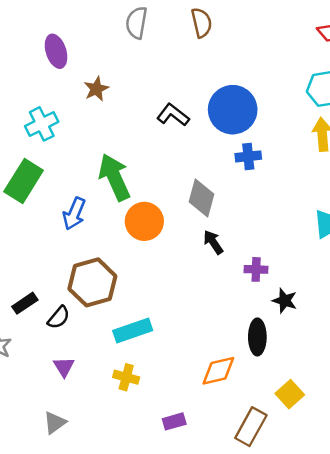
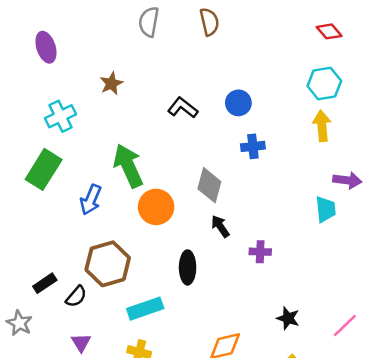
purple ellipse: (56, 51) -> (46, 47), moved
blue circle: (233, 110) -> (238, 103), size x0.6
black star: (285, 301) -> (288, 318), moved
black ellipse: (257, 337) -> (188, 267), moved

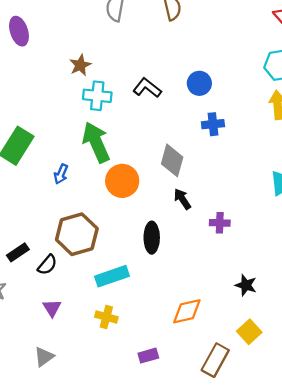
cyan cross: (61, 116) -> (97, 96), moved, turned 32
blue arrow: (91, 200) -> (61, 174), size x0.7

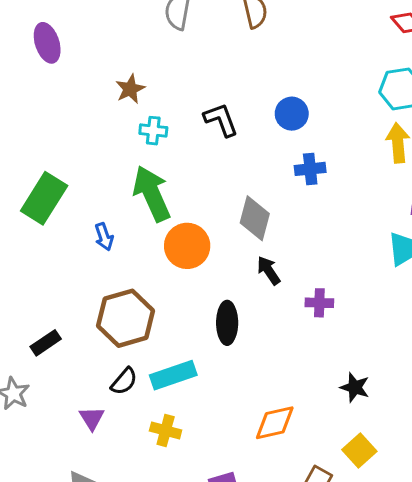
black L-shape: (147, 88) -> (221, 120), turned 32
cyan cross: (97, 96) -> (153, 131), size x0.7
blue arrow: (61, 174) -> (104, 237), turned -42
black semicircle: (47, 265) -> (124, 381), moved

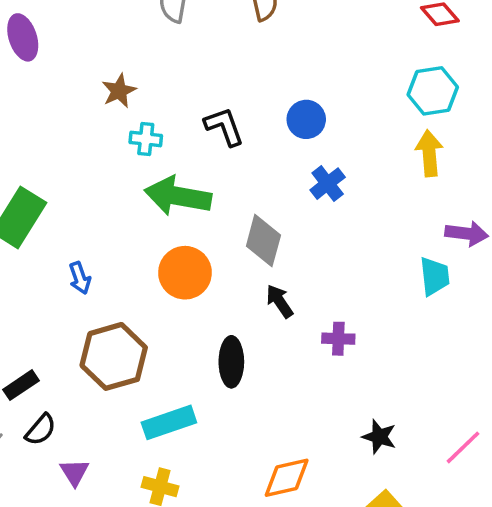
blue cross: (310, 169) -> (328, 184), turned -32
green arrow: (152, 194) -> (178, 196), moved, turned -56
blue arrow: (104, 237) -> (80, 278), moved
black semicircle: (124, 381) -> (41, 430), moved

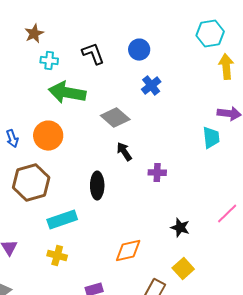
yellow arrow: (429, 153) -> (226, 67), moved
gray diamond: (263, 241) -> (115, 118), turned -64
orange circle: (185, 273) -> (48, 136), moved
pink line: (463, 447) -> (227, 214), moved

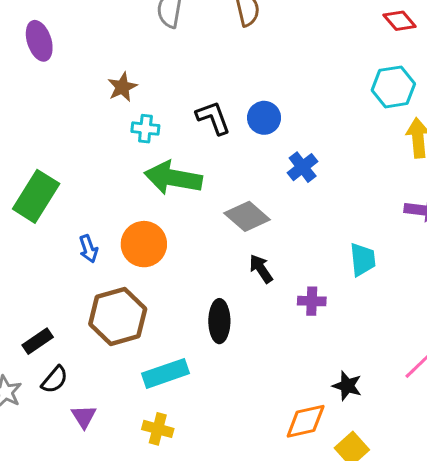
blue circle: (139, 50) -> (264, 118), moved
cyan trapezoid: (211, 138) -> (363, 259), moved
orange diamond: (128, 251) -> (306, 421), moved

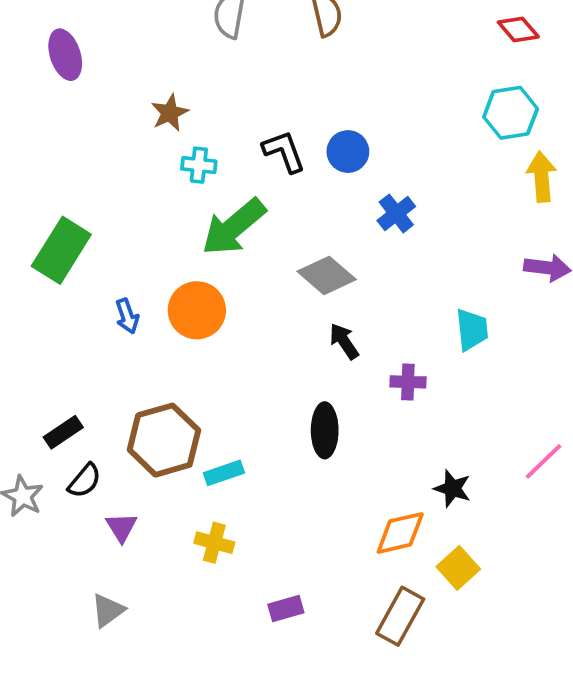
green arrow: (173, 178) -> (234, 227), turned -50
brown hexagon: (118, 316) -> (164, 440), moved
black ellipse: (219, 321) -> (325, 430), moved
cyan rectangle: (165, 373) -> (224, 473), size x0.7

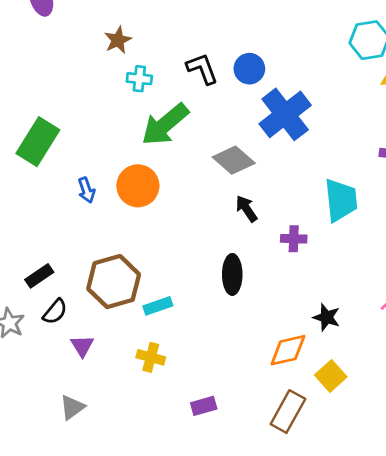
blue cross: (396, 213) -> (285, 114), size x1.8
cyan trapezoid: (472, 330) -> (341, 200), size x1.4

